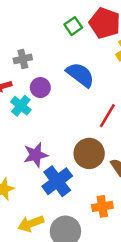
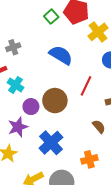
purple circle: (40, 88) -> (31, 107), moved
brown circle: (89, 153) -> (55, 101), moved
purple star: (36, 155) -> (18, 127), moved

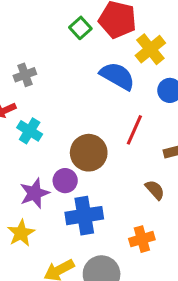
blue semicircle: (61, 55) -> (117, 76), moved
purple circle: (31, 107) -> (65, 181), moved
blue cross: (51, 143) -> (84, 216), turned 35

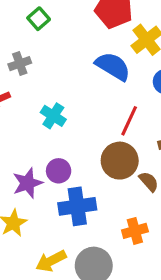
green square: (80, 28) -> (39, 19), moved
cyan cross: (30, 131) -> (53, 116), moved
brown circle: (89, 153) -> (120, 161), moved

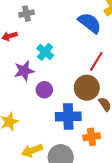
purple star: (28, 183) -> (24, 71), moved
blue cross: (77, 206) -> (68, 117), moved

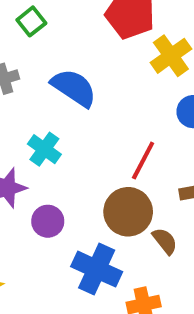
blue semicircle: (90, 23) -> (74, 88), moved
blue cross: (68, 117) -> (97, 269), turned 30

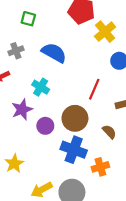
green square: (31, 21) -> (28, 19), turned -32
brown circle: (128, 212) -> (75, 118), moved

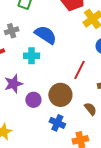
cyan cross: (41, 87) -> (32, 56), moved, turned -35
blue cross: (74, 150) -> (57, 123), size x0.7

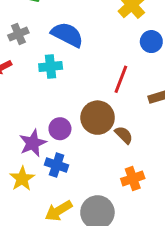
purple star: (13, 84) -> (33, 143), moved
brown semicircle: (90, 109) -> (124, 135), moved
blue cross: (57, 123) -> (57, 165), moved

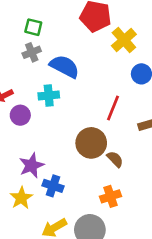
gray cross: (18, 34) -> (32, 52), moved
purple circle: (60, 129) -> (20, 115), moved
orange cross: (133, 179) -> (111, 196), moved

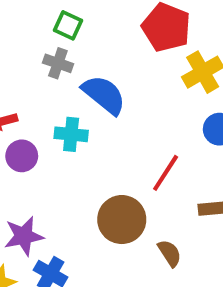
gray cross: (32, 52) -> (58, 63), turned 30
brown semicircle: (115, 159) -> (170, 253), moved

